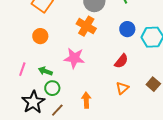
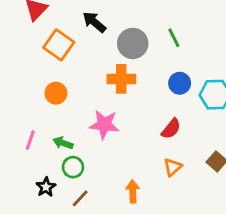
orange cross: (86, 26) -> (121, 79), turned -30
orange arrow: (86, 100) -> (133, 191), moved
black star: (33, 102) -> (46, 187), size x0.6

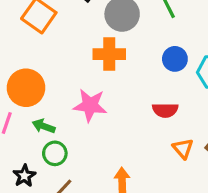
orange circle: (56, 93) -> (26, 88), moved, size x1.5
red semicircle: (171, 129) -> (165, 110), turned 50
orange triangle: (173, 167) -> (183, 149), moved, turned -30

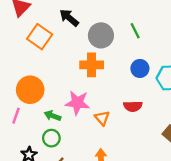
green arrow: (44, 126) -> (53, 116), moved
orange triangle: (183, 149) -> (102, 118), moved

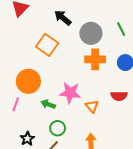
orange square: (40, 37) -> (47, 45), moved
orange cross: (92, 65) -> (95, 59), moved
green circle: (51, 138) -> (58, 128), moved

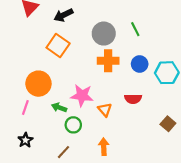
black arrow: (63, 18) -> (63, 15), moved, turned -66
green circle: (58, 128) -> (73, 125), moved
black star: (27, 139) -> (25, 140), moved

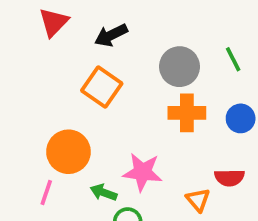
orange triangle: (105, 110) -> (198, 200), moved

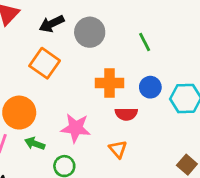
gray circle: (180, 67) -> (90, 32), moved
red semicircle: (229, 178) -> (126, 114), moved
green arrow: (104, 192) -> (35, 144), moved

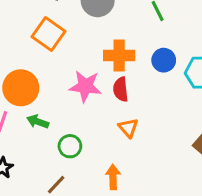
red semicircle: (126, 114) -> (121, 89), moved, turned 85
pink star: (76, 128) -> (85, 86), moved

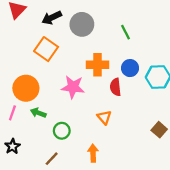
red semicircle: (121, 89) -> (115, 87), moved

